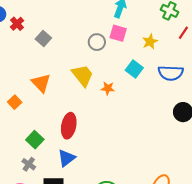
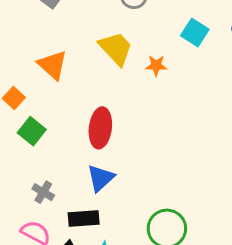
green square: (35, 140) -> (32, 131), moved

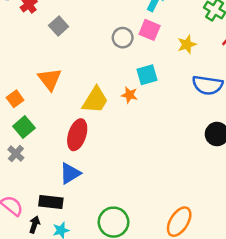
cyan square: (195, 33) -> (147, 75), moved, turned 30
yellow trapezoid: (116, 48) -> (95, 100), moved, turned 64
gray cross: (43, 192) -> (16, 154), moved

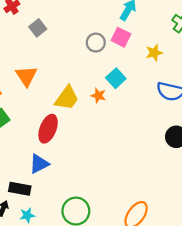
cyan square: (147, 75) -> (116, 78), turned -30

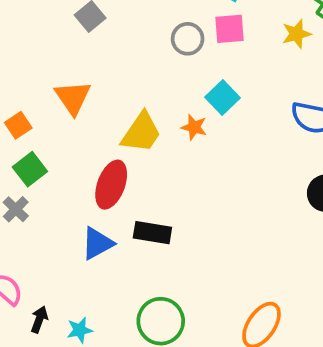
pink square: (121, 37) -> (229, 29), turned -30
yellow star: (154, 53) -> (296, 34), moved
black rectangle: (20, 189) -> (152, 233), moved

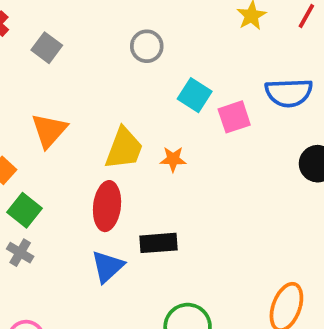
pink square: (229, 29) -> (234, 117), moved
orange triangle: (73, 98) -> (49, 131), turned 30
orange star: (194, 127) -> (173, 159), moved

